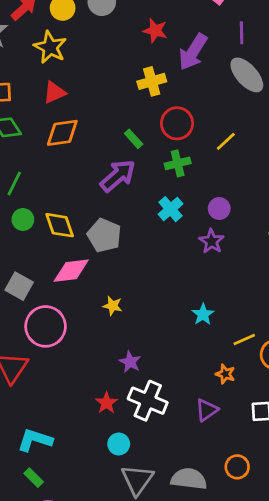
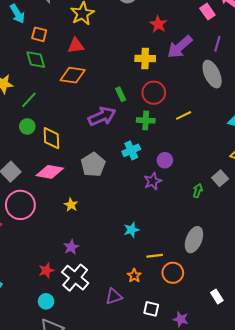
gray pentagon: (104, 235) -> (93, 165), moved

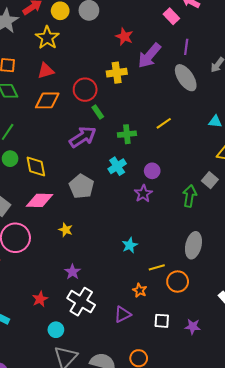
red circle: (154, 93) -> (85, 90), moved
green arrow: (198, 191) -> (190, 196), size x1.5
red star: (46, 270) -> (40, 299), moved

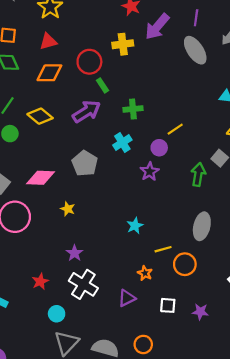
yellow line: (164, 123) -> (175, 129), moved
yellow diamond: (36, 166) -> (40, 116), moved, turned -40

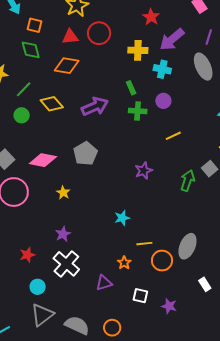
red circle: (89, 62) -> (99, 33), moved
green rectangle: (103, 85) -> (131, 88), moved
cyan cross: (122, 143) -> (162, 69), moved, turned 36
purple circle: (159, 148) -> (163, 101), moved
gray ellipse: (202, 226) -> (187, 246), moved

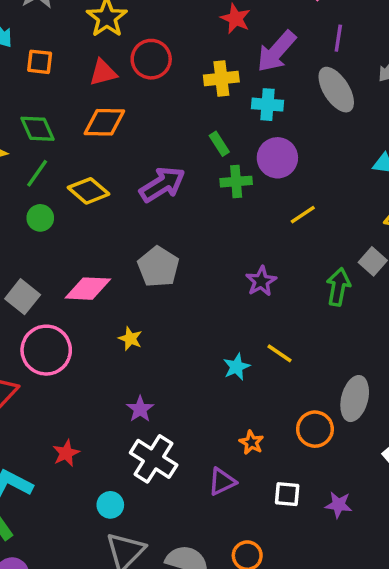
green diamond: (31, 50) -> (37, 129), moved
purple circle: (163, 101) -> (277, 158), size x1.5
yellow line: (144, 244) -> (279, 353), moved, turned 49
red star: (27, 255) -> (66, 453), moved

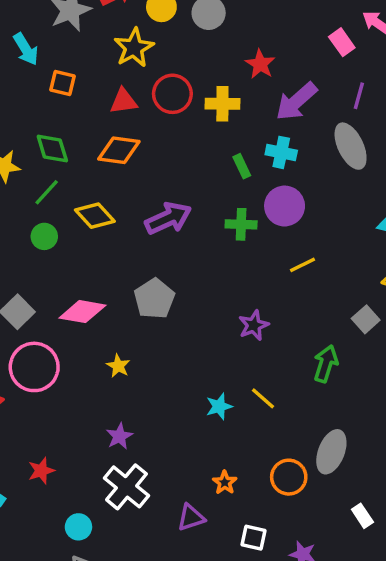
yellow cross: (221, 78) -> (222, 104), moved
green rectangle: (219, 144) -> (242, 166), moved
green arrow: (338, 287) -> (326, 364), moved

